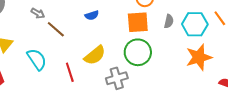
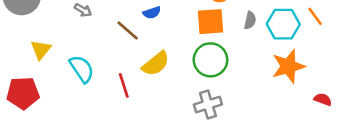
brown line: (56, 29) -> (128, 31), moved
gray cross: (117, 78) -> (208, 105), moved

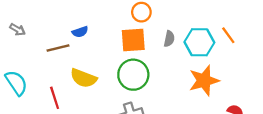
brown line: (128, 31) -> (58, 48), turned -55
yellow semicircle: (156, 64) -> (83, 78), turned 60

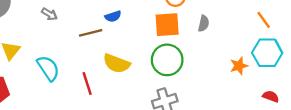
cyan hexagon: (199, 42) -> (267, 53), moved
orange star: (204, 80) -> (239, 66), size x0.6

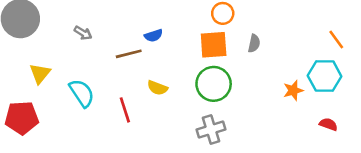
orange line: (264, 20) -> (336, 39), moved
yellow semicircle: (117, 63) -> (157, 88), size x0.7

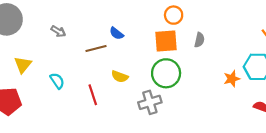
blue semicircle: (154, 36) -> (116, 33), turned 56
cyan semicircle: (82, 93) -> (57, 81), size x0.7
gray cross: (211, 130) -> (150, 102), moved

